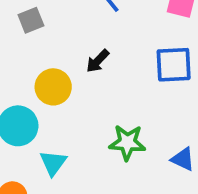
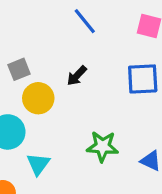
gray square: (31, 20) -> (19, 69), moved

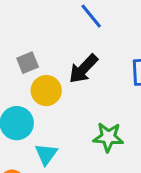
black arrow: (77, 76) -> (83, 69), size x1.5

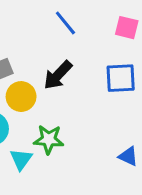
green star: (108, 137) -> (49, 139), moved

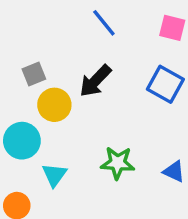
blue square: (121, 78) -> (165, 84), turned 32
green star: (49, 139) -> (118, 163), moved

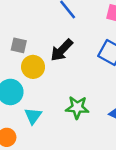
gray square: (34, 74) -> (19, 45), turned 35

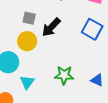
gray square: (19, 45) -> (29, 18), moved

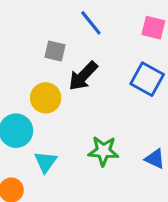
gray square: (29, 18) -> (55, 51), moved

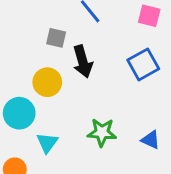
black arrow: (83, 76) -> (83, 62), turned -60
blue square: (147, 79) -> (143, 64), turned 32

